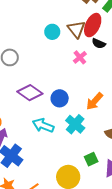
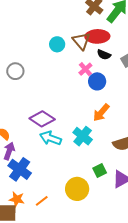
red ellipse: (93, 25) -> (97, 36), turned 65
purple diamond: (30, 93) -> (42, 119), moved
blue circle: (60, 98) -> (97, 81), moved

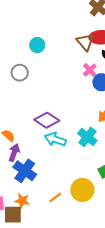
cyan circle: (57, 44) -> (37, 45), moved
orange line: (42, 201) -> (55, 197), moved

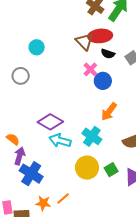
yellow circle: (82, 190) -> (87, 168), moved
orange star: (22, 201) -> (43, 203), moved

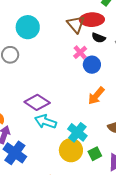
cyan circle: (37, 47) -> (28, 27), size x1.5
cyan cross: (92, 136) -> (77, 132), moved

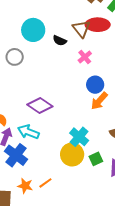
black semicircle: (99, 38) -> (60, 41), moved
blue circle: (92, 65) -> (95, 85), moved
cyan arrow: (46, 122) -> (28, 132), moved

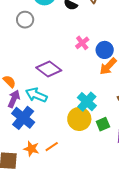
pink cross: (85, 57) -> (82, 43), moved

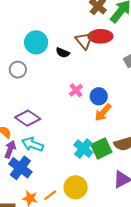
purple diamond: (49, 69) -> (28, 118), moved
yellow circle: (79, 119) -> (76, 187), moved
green square: (103, 124) -> (101, 148), moved, size x1.5

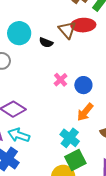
orange arrow: (103, 112) -> (85, 112), moved
green square: (101, 148) -> (75, 160), moved

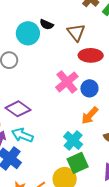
red ellipse: (83, 25) -> (91, 55), moved
black semicircle: (46, 43) -> (47, 24), moved
pink cross: (61, 80) -> (67, 82), size x1.6

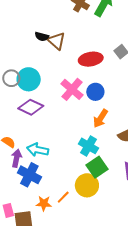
brown triangle: (76, 32) -> (56, 41), moved
cyan circle: (28, 33) -> (29, 79), moved
purple diamond: (18, 109) -> (31, 107), moved

